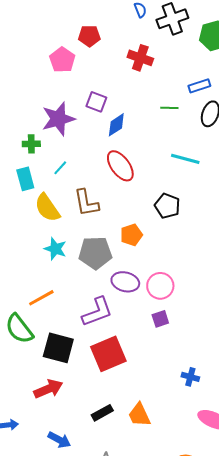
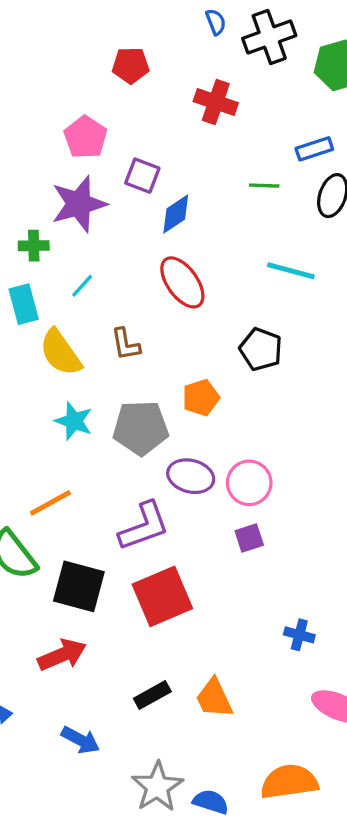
pink pentagon: (62, 60) -> (86, 137), moved
brown L-shape: (86, 203) -> (126, 344), size x0.7

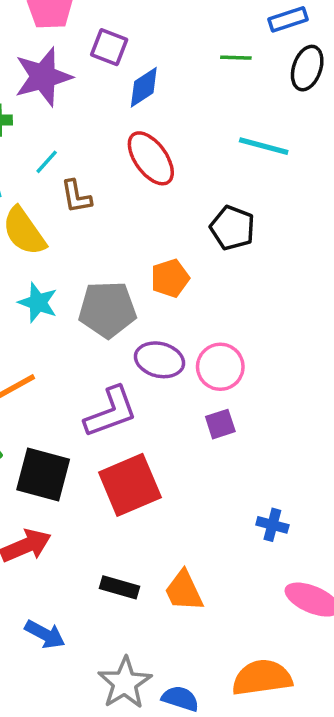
brown L-shape: (126, 344) -> (76, 197), moved
black rectangle: (152, 695) -> (120, 587), turned 45

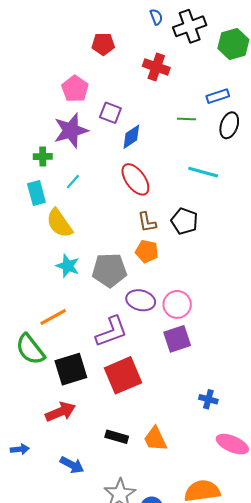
brown L-shape: (76, 197) -> (147, 222), moved
orange pentagon: (170, 278) -> (147, 251), turned 30
purple square: (220, 424) -> (177, 339), size x1.5
black square: (43, 474) -> (71, 369), turned -32

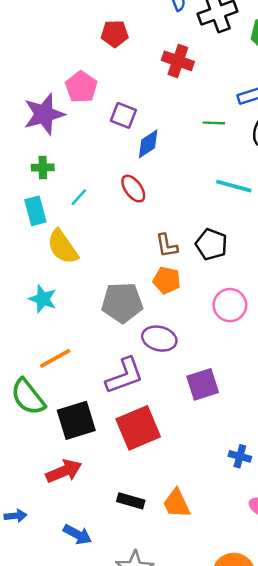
purple star: (71, 130) -> (44, 114), moved
red ellipse: (135, 179) -> (133, 189), moved, size x0.7
cyan star: (68, 266) -> (43, 299), moved
pink circle: (177, 304) -> (230, 305), moved

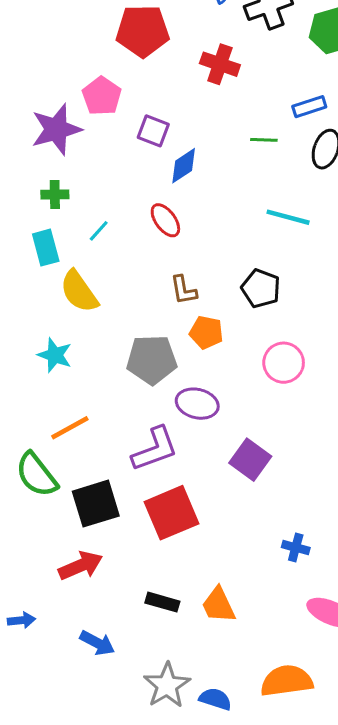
red pentagon: (115, 34) -> (143, 31), size x1.6
brown L-shape: (167, 246) -> (184, 290), moved
purple square: (203, 384) -> (250, 460), turned -36

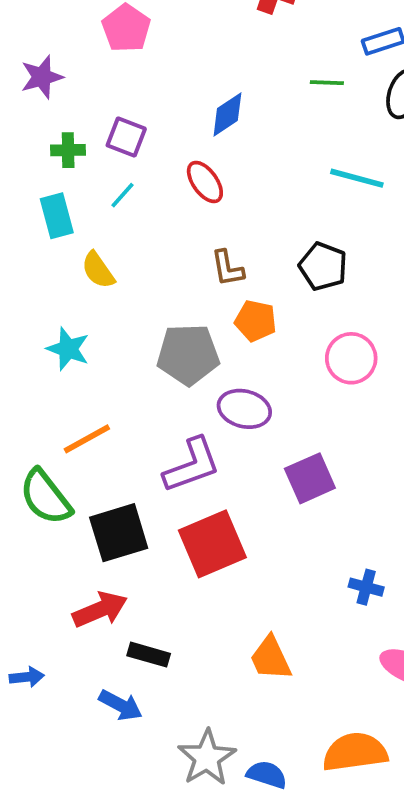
purple star: (56, 129) -> (42, 77), moved, size x0.7
purple square: (153, 131) -> (126, 137), moved
yellow semicircle: (79, 291) -> (98, 270), size x0.7
purple square: (250, 460) -> (310, 478), turned 30
black rectangle: (162, 602) -> (149, 655), moved

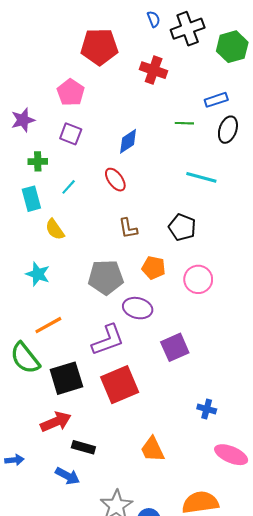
purple square: (126, 137) -> (71, 134), moved
orange pentagon: (256, 321) -> (154, 268), moved

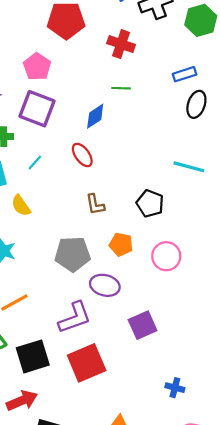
green line: (184, 123) -> (121, 88), moved
purple square: (71, 134) -> (37, 109), size x1.6
cyan line: (201, 177) -> (189, 167), moved

